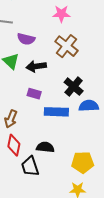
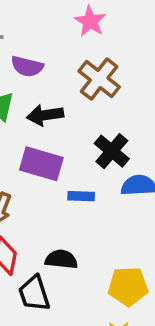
pink star: (61, 14) -> (90, 21), turned 30
purple rectangle: (34, 94) -> (41, 164), size x1.6
blue rectangle: (56, 112) -> (81, 196), size x0.6

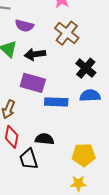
black cross: (112, 151) -> (86, 68), moved
blue rectangle: (81, 196) -> (56, 102), size x1.5

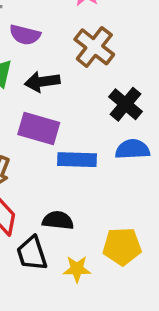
yellow star: (78, 183) -> (77, 269), moved

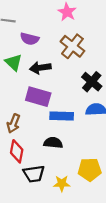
black semicircle: (58, 220) -> (53, 143), moved
black trapezoid: (32, 253) -> (34, 174), turned -80

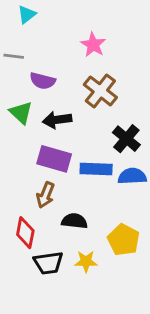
blue rectangle: (62, 116) -> (96, 169), moved
brown arrow: (14, 123) -> (45, 195), moved
yellow pentagon: (90, 170) -> (124, 240), moved, turned 30
yellow star: (62, 183) -> (86, 261), moved

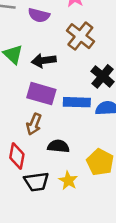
purple semicircle: (43, 81) -> (39, 15), moved
yellow star: (86, 261) -> (68, 180), turned 30

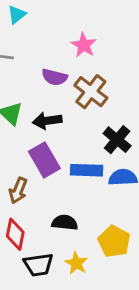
purple semicircle: (39, 15) -> (55, 77), moved
purple rectangle: (41, 94) -> (44, 160), turned 44
brown arrow: (34, 124) -> (18, 191), moved

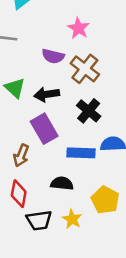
black cross: (117, 140) -> (89, 111), moved
blue rectangle: (87, 170) -> (81, 153), moved

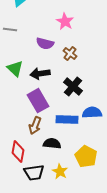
brown cross: (85, 69) -> (70, 54), size x0.6
brown arrow: (21, 155) -> (35, 126), moved

